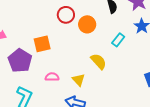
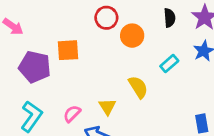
purple pentagon: (20, 61) -> (35, 67), turned -30
pink semicircle: (52, 77) -> (72, 114), moved, turned -56

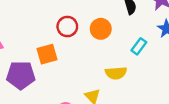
red circle: (106, 18) -> (67, 27), moved
yellow semicircle: (138, 87) -> (116, 73), turned 130

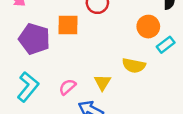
orange circle: (101, 29) -> (148, 27), moved

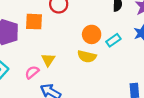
orange circle: (148, 27) -> (92, 34), moved
yellow triangle: (102, 82) -> (48, 60), moved

